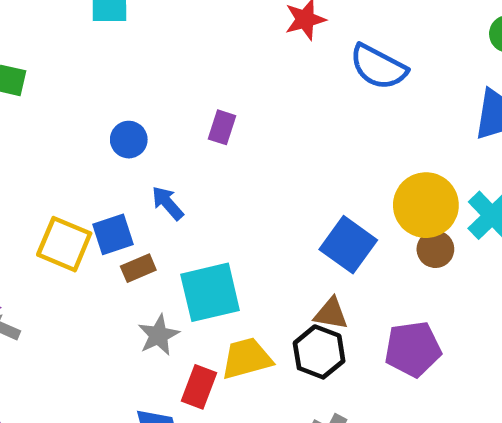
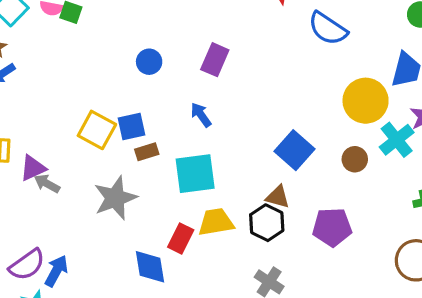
purple rectangle: (222, 127) -> (215, 60), size x1.4
blue arrow: (168, 203) -> (201, 115), moved
yellow circle: (426, 205) -> (366, 101), moved
gray star: (158, 335) -> (115, 198), moved, size x1.5

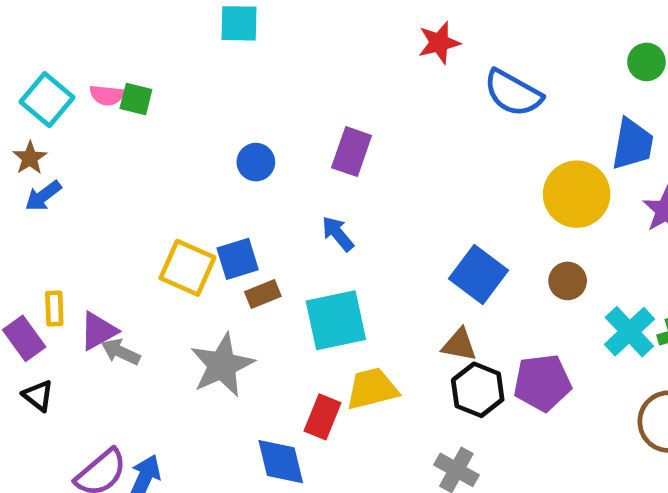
cyan cross: (397, 140) -> (629, 332), moved
black hexagon: (267, 223) -> (478, 390), moved

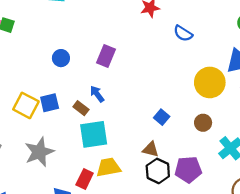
blue semicircle: (513, 93) -> (183, 33), size x0.7
blue square: (478, 274) -> (162, 117), size x0.6
brown rectangle: (263, 294) -> (81, 108), moved, turned 56

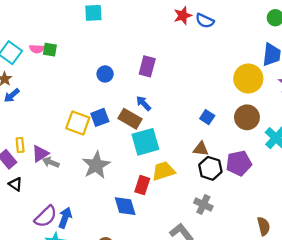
blue semicircle: (183, 33) -> (205, 21), moved
brown rectangle: (81, 108) -> (130, 119), size x1.5
brown circle: (203, 123) -> (247, 117), size x1.5

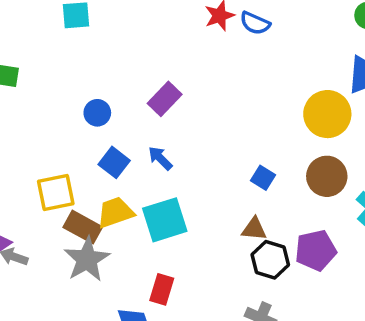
purple rectangle: (147, 66) -> (165, 99), turned 30
blue square: (100, 117) -> (114, 162), moved, turned -30
brown rectangle: (130, 119) -> (83, 227), moved
yellow square: (78, 123) -> (56, 193), turned -30
yellow trapezoid: (163, 171) -> (115, 212), moved

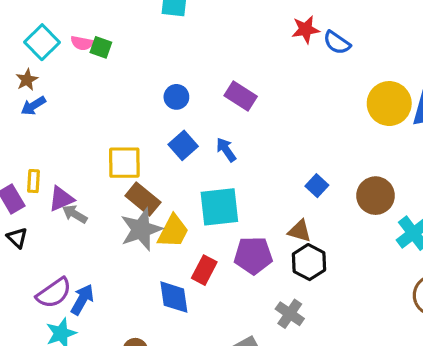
purple rectangle: (165, 99) -> (241, 96), turned 68
yellow circle: (327, 114) -> (389, 104), moved
yellow trapezoid: (115, 212) -> (173, 231), moved, turned 126
purple pentagon: (316, 250) -> (253, 255), moved

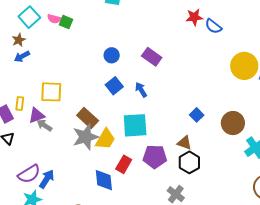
yellow square: (124, 163) -> (51, 92), moved

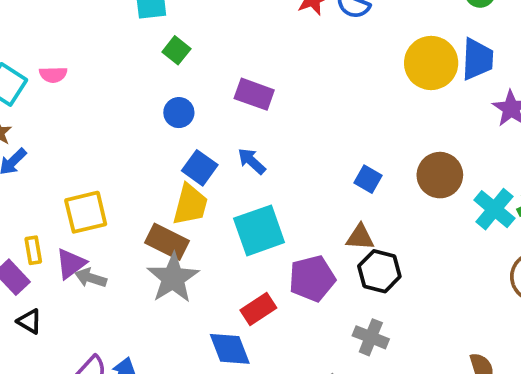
green square: (66, 22) -> (176, 50), moved, turned 32
yellow trapezoid: (105, 139) -> (190, 205), moved
red rectangle: (124, 164) -> (258, 309), turned 42

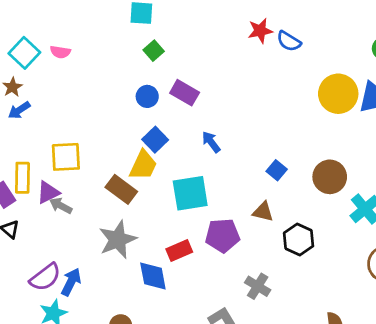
purple rectangle: (254, 94) -> (185, 93), moved
blue arrow: (252, 161) -> (211, 142), moved
yellow rectangle: (33, 250) -> (22, 178), size x1.5
black hexagon: (379, 271) -> (299, 240), moved
gray star: (173, 278) -> (118, 240), moved

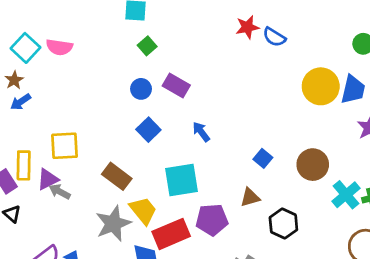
pink semicircle: (60, 52) -> (59, 47), size x1.4
yellow trapezoid: (143, 165) -> (143, 211), moved, turned -64
brown triangle: (263, 212) -> (250, 197), turned -30
red rectangle: (179, 251) -> (171, 234), size x1.5

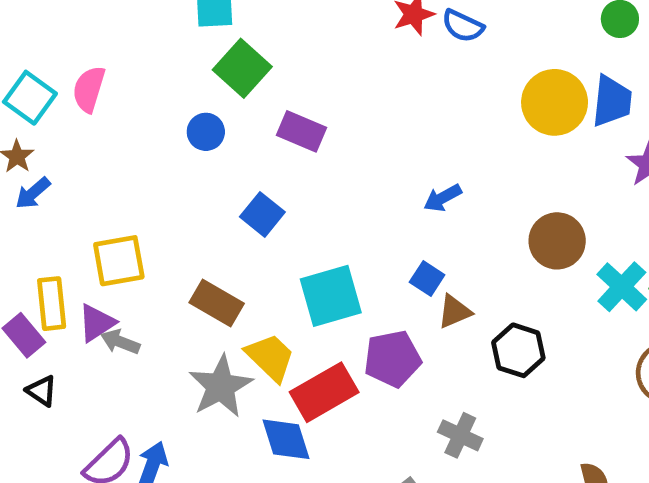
green square: (147, 46) -> (242, 68), size x1.6
pink semicircle: (59, 47) -> (89, 89), turned 105
blue circle: (141, 89) -> (206, 132), moved
blue arrow: (201, 132) -> (443, 198), moved, turned -75
blue square: (263, 158) -> (427, 279), moved

